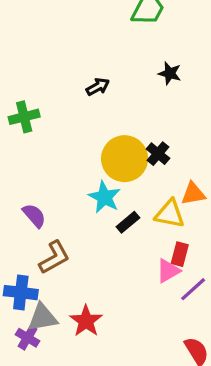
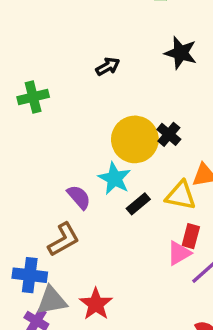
black star: (170, 73) -> (181, 53), size x1.4
purple semicircle: (34, 216) -> (79, 197), moved

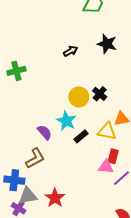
black arrow: (108, 66) -> (71, 51), moved
yellow circle: (135, 139) -> (79, 97), size x0.7
pink triangle: (179, 253) -> (106, 167), turned 35

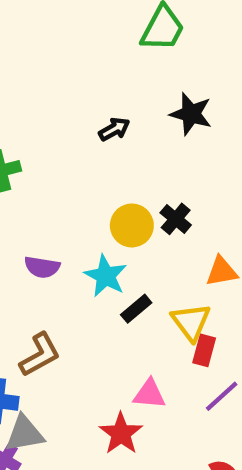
yellow triangle: (107, 131) -> (191, 322), moved, turned 42
purple semicircle: (45, 132) -> (42, 267), moved, turned 140
pink triangle: (106, 167) -> (149, 394), moved
red star: (55, 198) -> (121, 434), moved

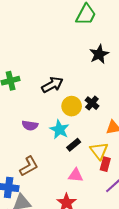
black star: (191, 114) -> (99, 54), turned 30
black arrow: (114, 129) -> (52, 85), moved, size x1.5
pink triangle: (149, 394) -> (76, 175), moved

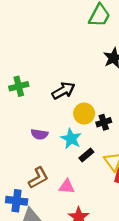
black cross: (92, 103) -> (104, 122), moved, turned 32
pink triangle: (76, 175) -> (67, 187), moved

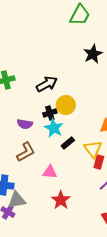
black cross: (104, 122) -> (50, 113), moved
brown L-shape: (38, 178) -> (26, 152), moved

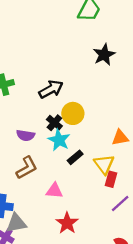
black cross: (50, 113) -> (54, 123), turned -32

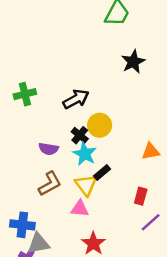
yellow triangle: (104, 164) -> (86, 185), moved

